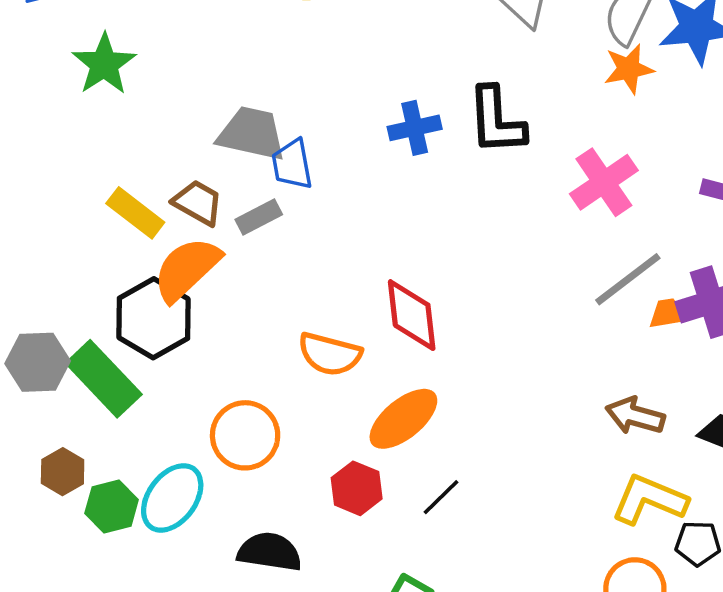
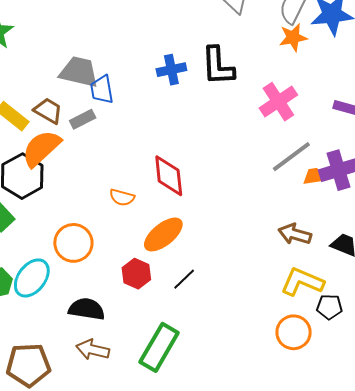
orange semicircle: (330, 354) -> (122, 197), size x0.7

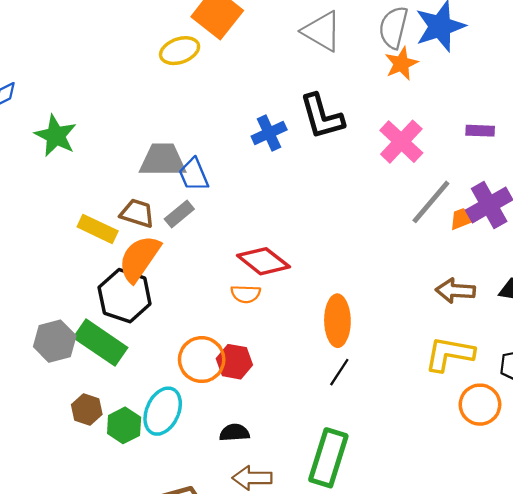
red diamond: (169, 176) -> (263, 261), moved, turned -33
orange ellipse: (163, 234) -> (337, 321), moved, turned -39
red hexagon: (136, 274) -> (234, 362), moved
yellow L-shape: (302, 282) -> (449, 354), moved
black semicircle: (87, 309) -> (234, 433), size x0.7

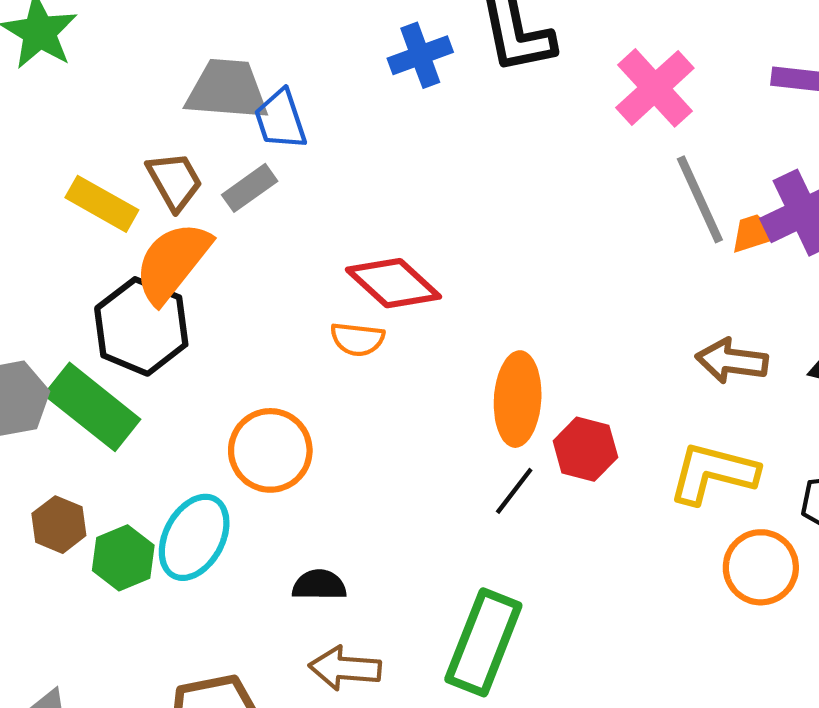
gray line: (431, 202) -> (700, 199), turned -69
brown trapezoid: (137, 213) -> (175, 181), turned 39
red hexagon: (234, 362) -> (585, 449), moved

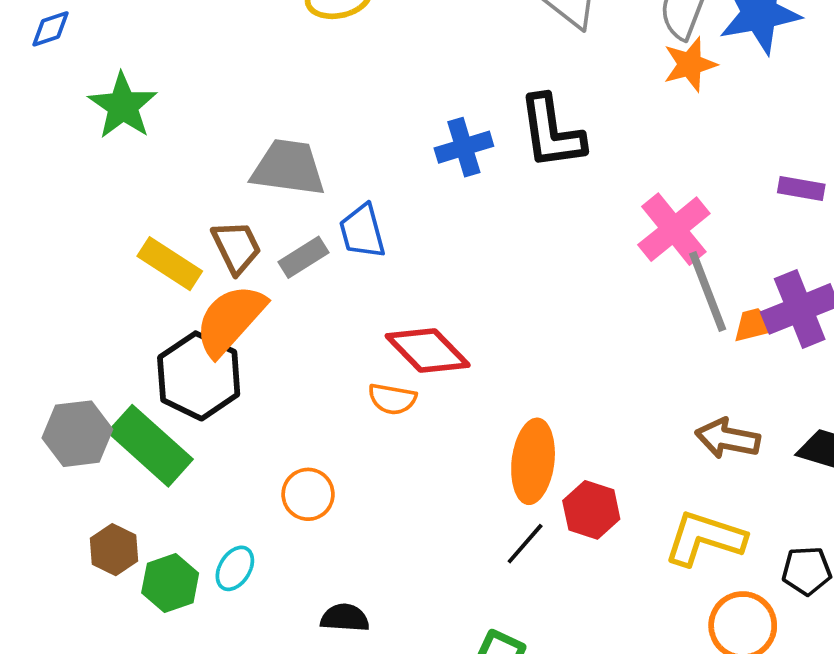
pink cross: (655, 88) -> (674, 229), moved
blue trapezoid: (280, 119) -> (362, 231), moved
orange circle: (270, 450) -> (308, 494), size x0.7
cyan ellipse: (194, 537) -> (235, 568), size x0.6

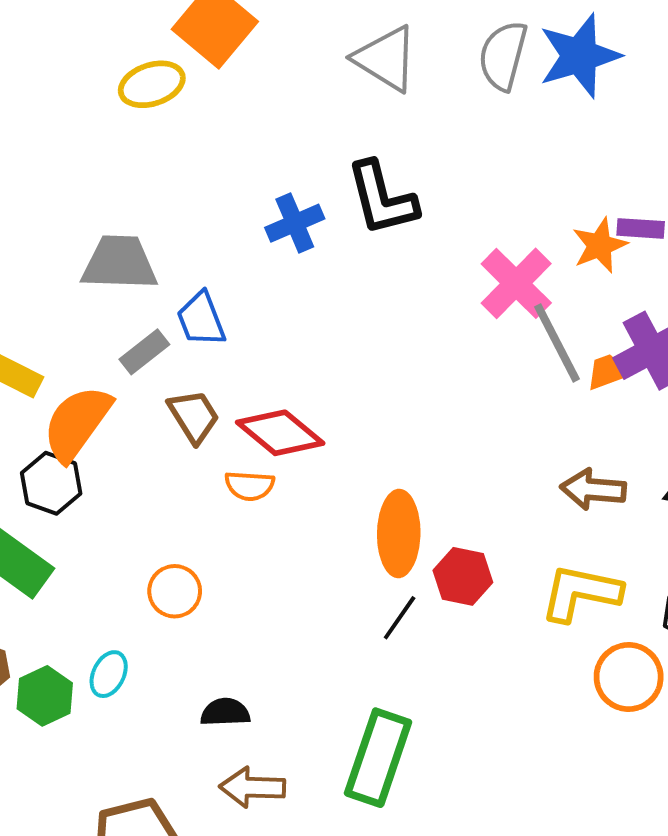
orange star: (690, 64) -> (600, 245), moved
brown trapezoid: (236, 247) -> (194, 416), moved
black hexagon: (199, 376) -> (51, 483), size x0.7

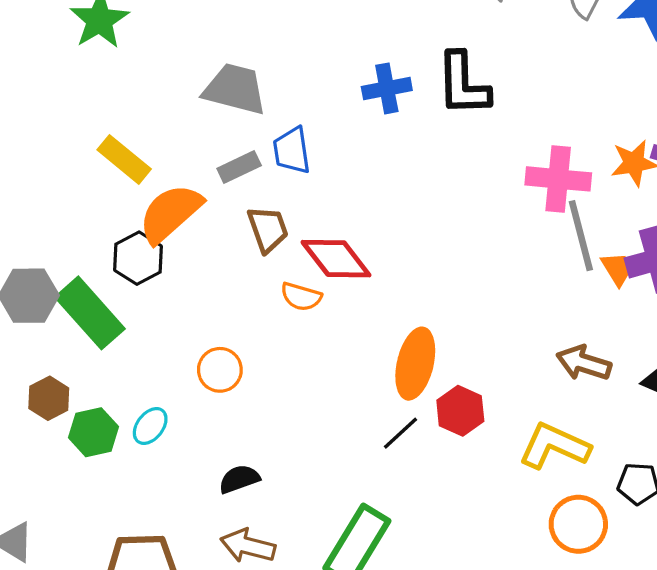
pink cross: (516, 283) -> (558, 179), turned 38
orange trapezoid: (608, 372) -> (617, 269), turned 66
black semicircle: (225, 712) -> (239, 479), turned -30

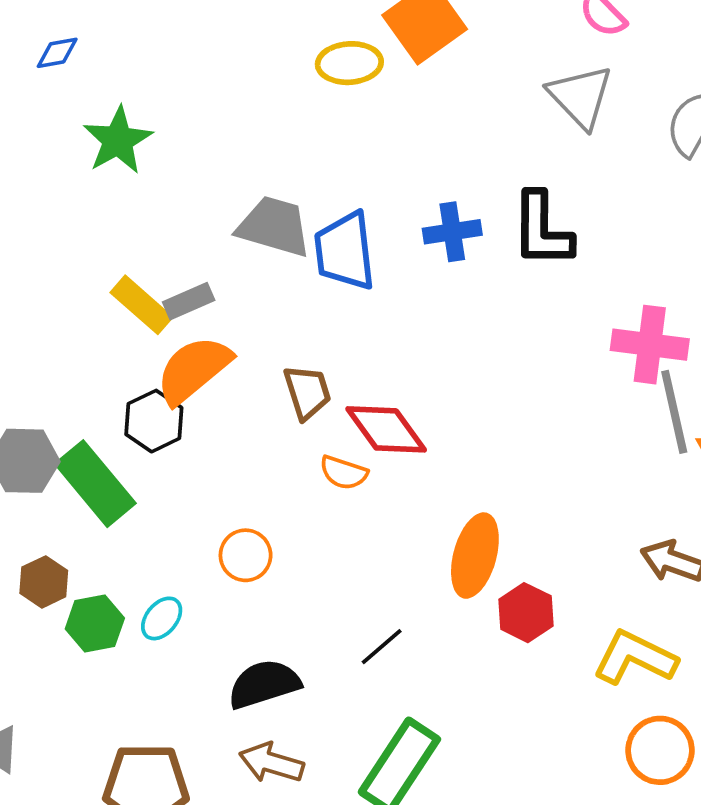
blue trapezoid: (292, 150) -> (345, 251), moved, size x1.4
gray rectangle: (239, 167) -> (189, 301), moved
black line: (400, 433) -> (382, 647), moved
black semicircle: (239, 479) -> (264, 684), size x1.5

